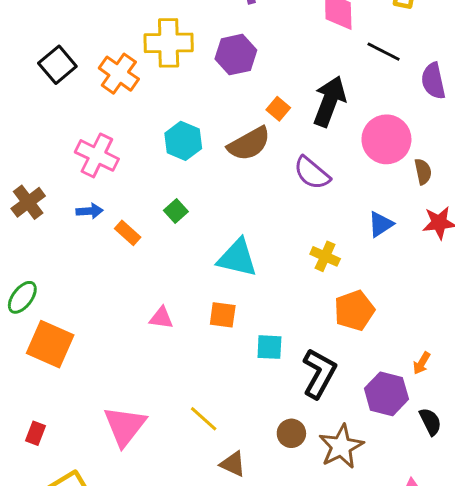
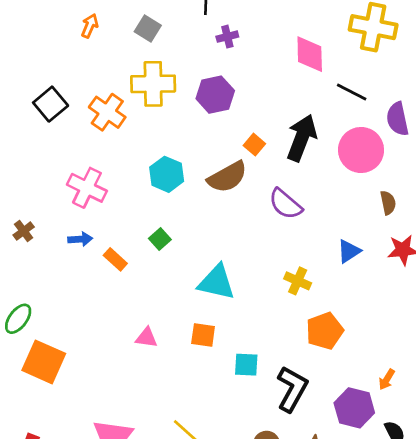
pink circle: (386, 139) -> (361, 150), moved
brown cross: (28, 202) -> (24, 231), size x0.7

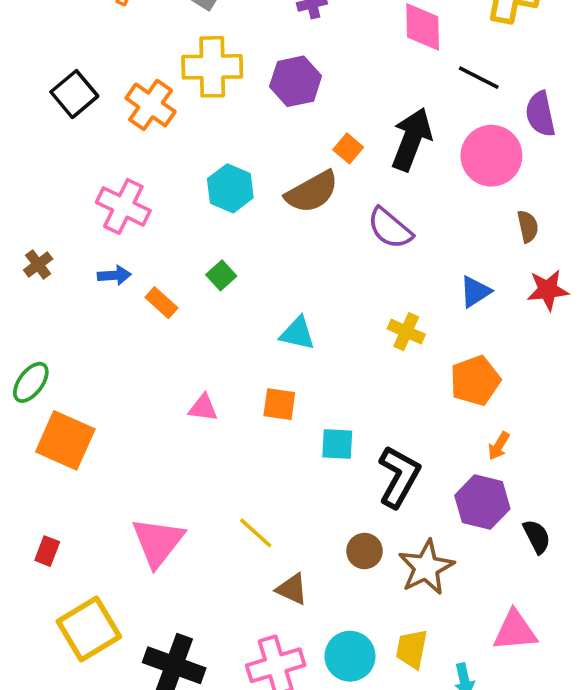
cyan triangle: (217, 282) -> (297, 333), size x0.7
orange pentagon: (325, 331) -> (475, 381), moved
orange arrow: (387, 380) -> (499, 446), moved

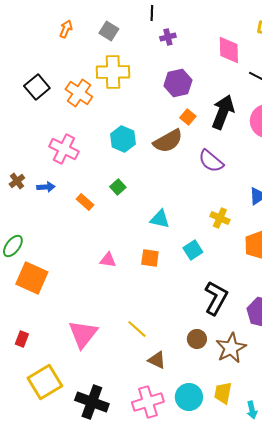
purple hexagon: (296, 81) -> (178, 83), moved
blue arrow: (114, 275) -> (46, 187), moved
cyan square: (337, 444) -> (193, 250), moved, turned -36

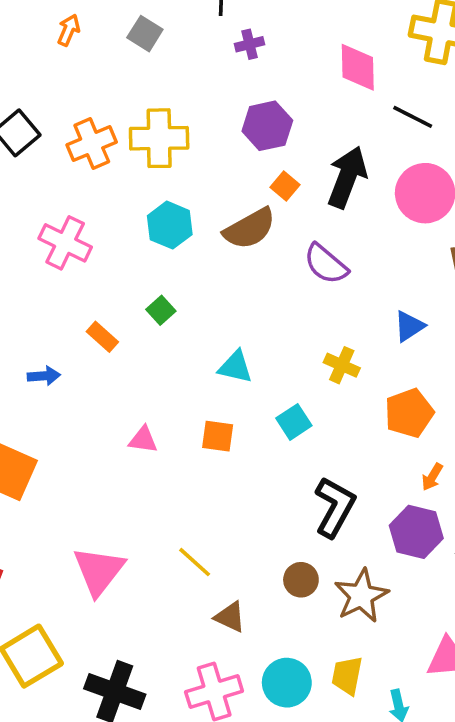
yellow cross: (113, 72) -> (159, 138), moved
orange cross: (79, 93) -> (92, 144), turned 32
blue arrow: (46, 187) -> (44, 376), moved

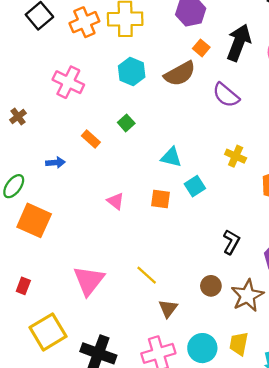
cyan square: (294, 422) -> (195, 186), moved
pink triangle: (143, 440) -> (116, 201), turned 30
black L-shape: (335, 507) -> (231, 242), size x0.7
brown triangle: (230, 617) -> (168, 308), turned 42

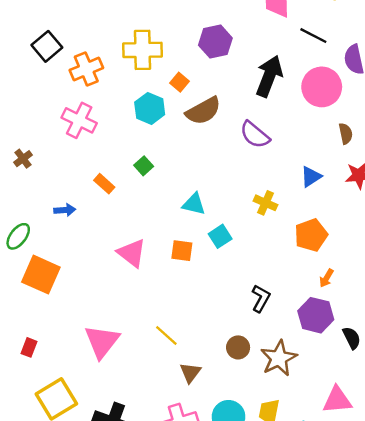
orange cross: (84, 22) -> (86, 69), moved
orange square: (201, 48) -> (180, 82), moved
pink triangle: (116, 201) -> (132, 253), size x1.5

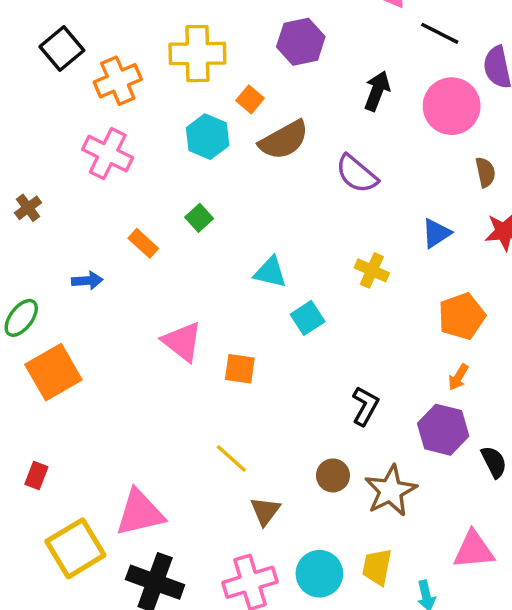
black arrow: (269, 76) -> (377, 91), size x0.7
orange pentagon: (311, 235) -> (462, 316), moved
orange square: (182, 251) -> (240, 369), moved
orange square: (41, 275) -> (53, 372), turned 36
pink triangle: (102, 341) -> (140, 513), moved, turned 39

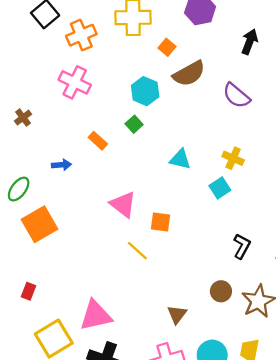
cyan hexagon: (208, 137) -> (145, 91), moved
yellow cross: (372, 270) -> (233, 158), moved
cyan square: (308, 318) -> (220, 188), moved
yellow line: (231, 459) -> (137, 251), moved

